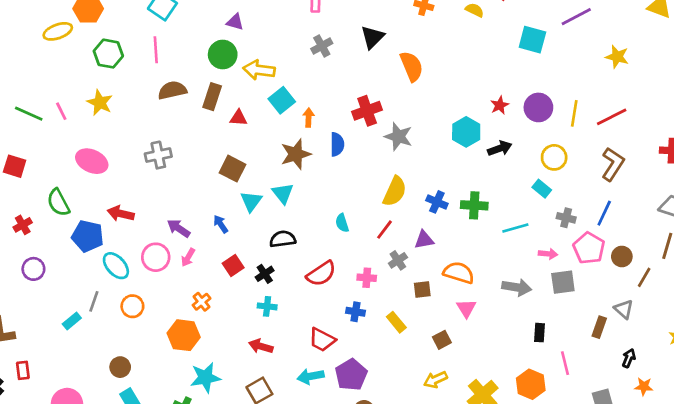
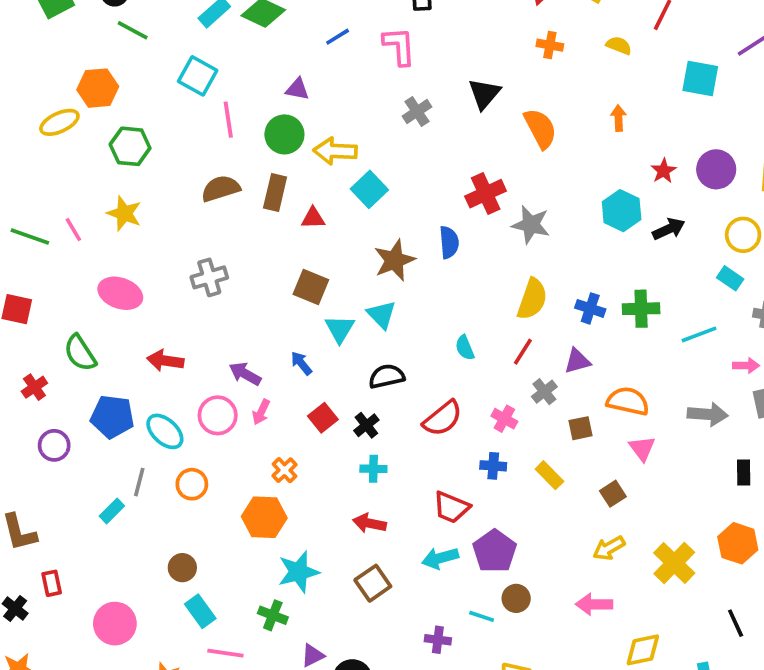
pink line: (156, 50) -> (228, 120), moved
orange arrow: (309, 118) -> (618, 118), moved
blue pentagon: (88, 236) -> (112, 417), moved
pink cross: (367, 278) -> (504, 419), turned 30

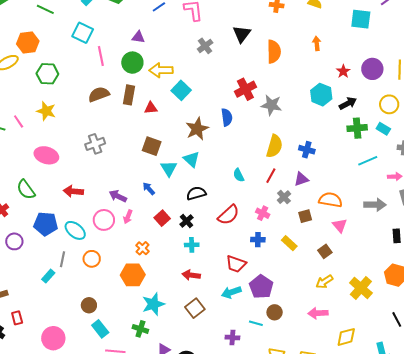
orange semicircle: (540, 129) -> (274, 52), turned 30
green cross: (641, 309) -> (357, 128), moved

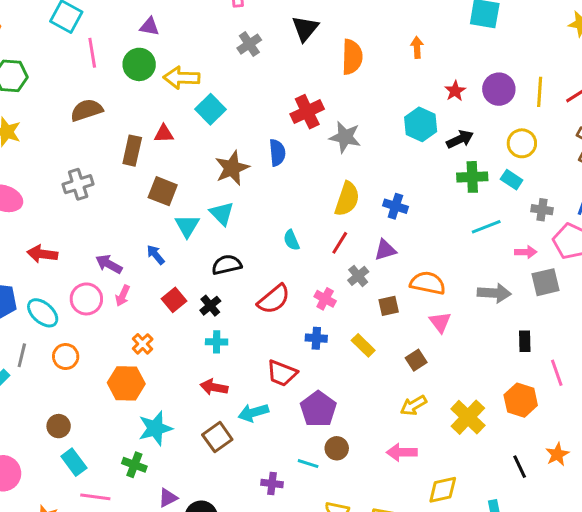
brown rectangle: (129, 95) -> (132, 151), moved
cyan arrow: (231, 292) -> (253, 413), moved

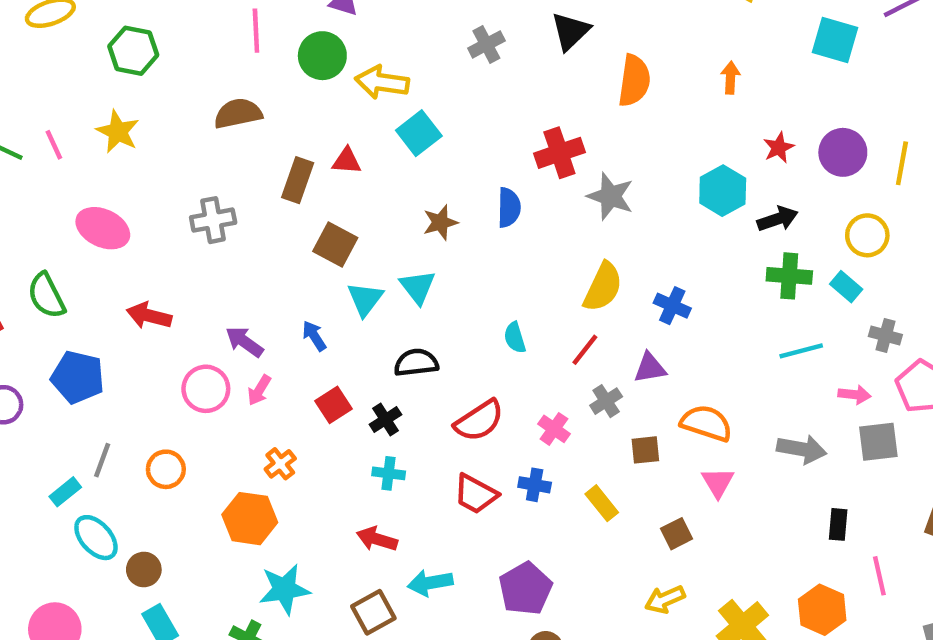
brown star: (232, 168) -> (440, 222), size x0.7
cyan ellipse: (43, 313) -> (96, 538), moved
red trapezoid: (282, 373) -> (476, 494), moved

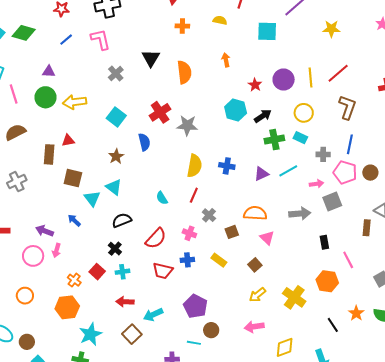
cyan square: (419, 133) -> (116, 117), moved
purple triangle: (650, 368) -> (261, 174), moved
red square: (333, 405) -> (97, 272), moved

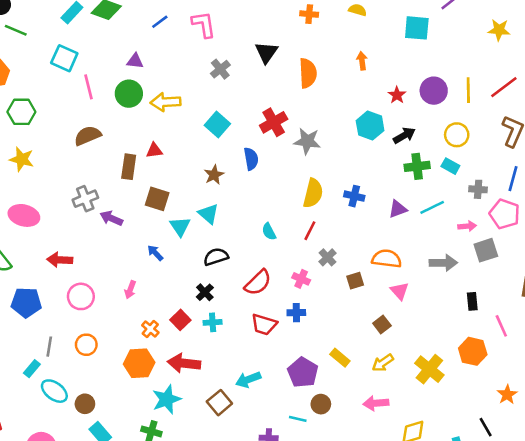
purple arrow: (44, 231) -> (111, 218), moved
pink circle: (33, 256) -> (81, 296), moved
yellow rectangle: (219, 260) -> (340, 358), moved
red arrow: (125, 302) -> (184, 363), moved, size x1.4
black line: (333, 325) -> (486, 427), moved

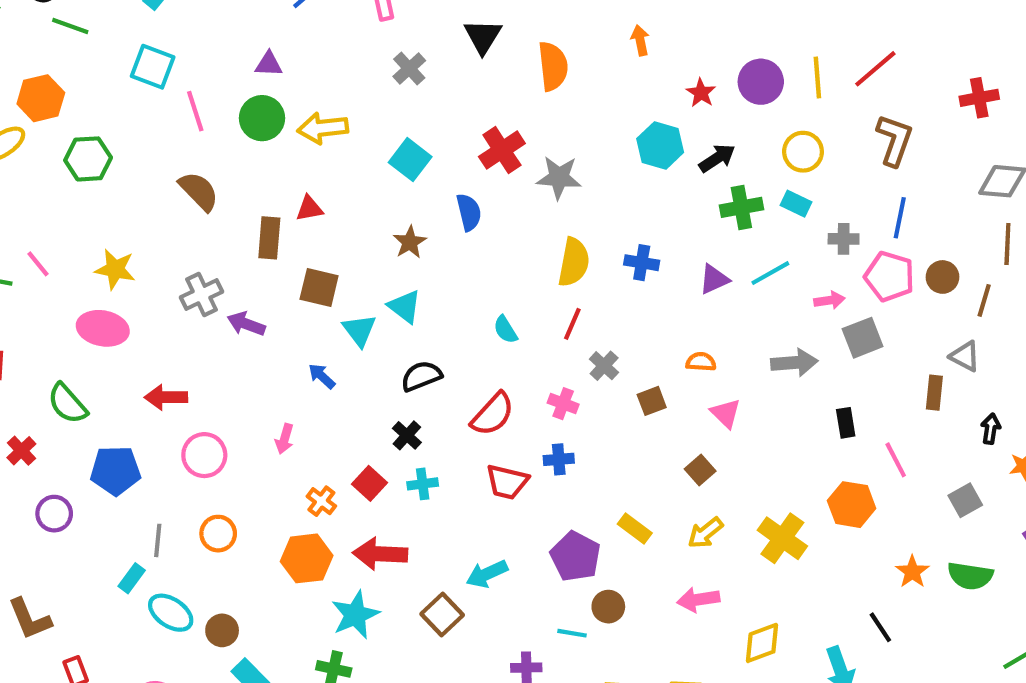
brown semicircle: (88, 136) -> (199, 191), turned 72
yellow star: (22, 159) -> (115, 269), moved
orange semicircle: (387, 259) -> (701, 362), size x0.6

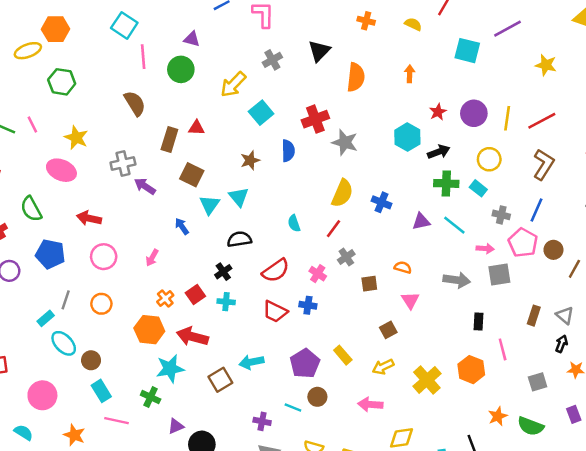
yellow arrow: (323, 128) -> (233, 84), moved, turned -52
green hexagon: (88, 159) -> (62, 82), moved
cyan line: (770, 273) -> (454, 225), turned 55
gray triangle: (965, 356) -> (565, 315), moved

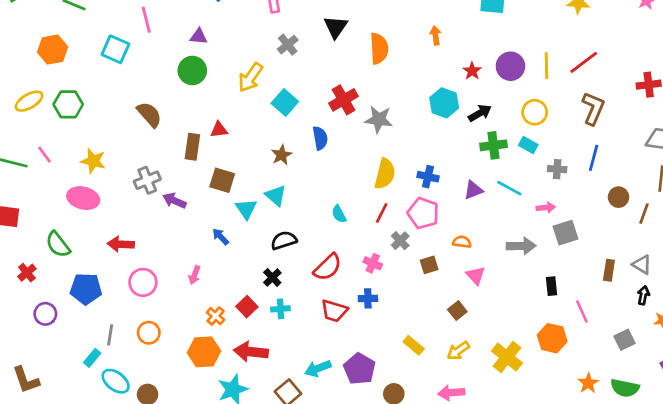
cyan square: (124, 25) -> (115, 49), moved
yellow ellipse: (28, 51) -> (29, 101), moved
pink line: (143, 57) -> (146, 20), moved
pink pentagon: (523, 243) -> (423, 213), moved
purple pentagon: (305, 364) -> (359, 369), moved

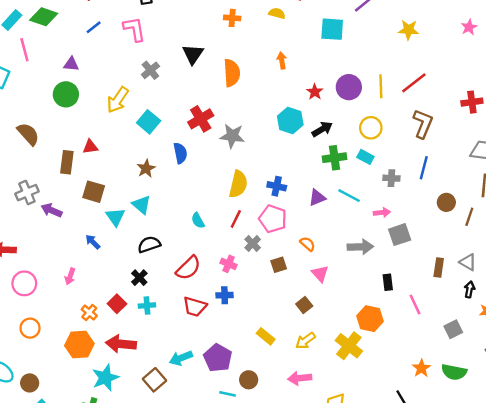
orange semicircle: (462, 242) -> (308, 244), turned 35
orange hexagon: (552, 338) -> (370, 319), moved

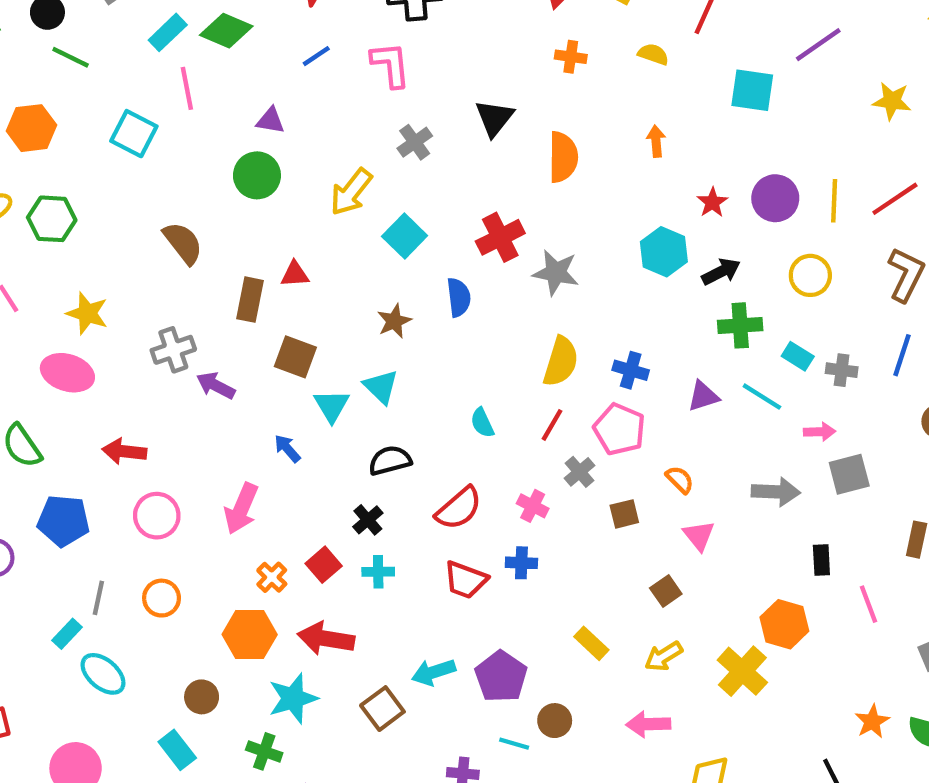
cyan rectangle: (365, 157) -> (798, 356), moved
pink arrow: (70, 276) -> (241, 509), size x1.6
brown circle: (30, 383) -> (202, 697), moved

